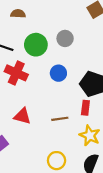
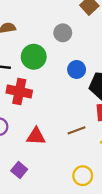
gray circle: (65, 38) -> (63, 33), moved
blue circle: (58, 73) -> (77, 69), moved

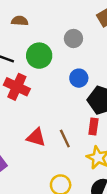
brown line: (77, 130) -> (65, 139), turned 72
red triangle: (36, 136) -> (36, 137), moved

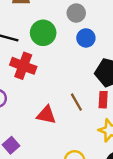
blue circle: (79, 78) -> (86, 38), moved
brown line: (65, 139) -> (76, 102), moved

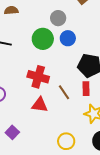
green circle: (43, 33) -> (43, 39), moved
red cross: (23, 66) -> (38, 77), moved

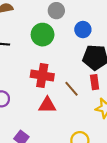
blue circle: (68, 38) -> (83, 30), moved

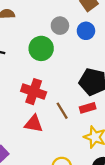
blue circle: (83, 30) -> (86, 31), moved
red rectangle: (95, 82) -> (88, 108), turned 72

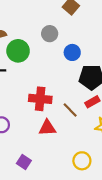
blue circle: (86, 31) -> (72, 52), moved
green circle: (41, 48) -> (18, 51), moved

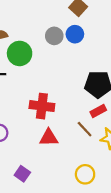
blue circle: (72, 52) -> (75, 34), moved
brown line: (70, 110) -> (85, 129), moved

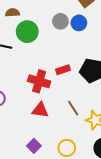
red rectangle: (98, 111) -> (63, 70), moved
purple square: (22, 174) -> (34, 146), moved

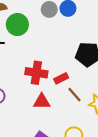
red rectangle: (63, 70) -> (61, 78), moved

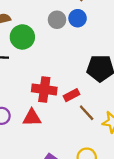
red triangle: (42, 101) -> (32, 118), moved

